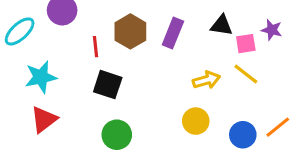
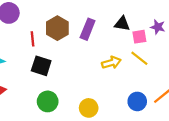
yellow circle: (196, 121) -> (89, 108), moved

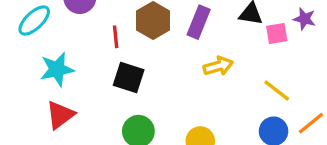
yellow line: (139, 58) -> (277, 90), moved
yellow arrow: (111, 63) -> (218, 66), moved

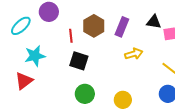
red triangle: (60, 115) -> (24, 81), moved

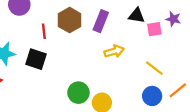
black square: (79, 61) -> (36, 59), moved
green circle: (85, 94) -> (78, 93), moved

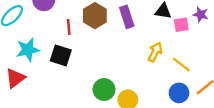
purple rectangle: (101, 21) -> (127, 17), turned -40
yellow arrow: (114, 51) -> (155, 52), moved, turned -48

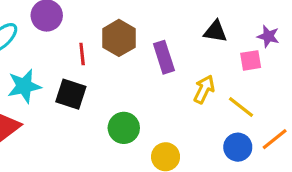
purple rectangle: (127, 17) -> (164, 57), moved
pink square: (181, 25) -> (251, 60), moved
green circle: (104, 90) -> (124, 128), moved

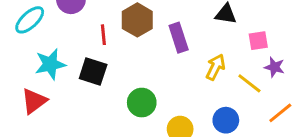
purple star: (268, 36) -> (274, 67), moved
blue circle: (238, 147) -> (226, 120), moved

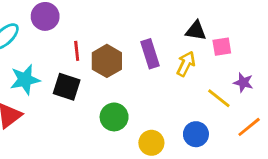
brown hexagon: (137, 20) -> (107, 61), moved
pink square: (258, 41) -> (222, 47), moved
yellow arrow: (215, 67) -> (186, 64), moved

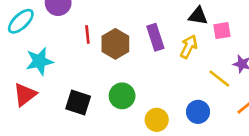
black square: (67, 87) -> (78, 103), moved

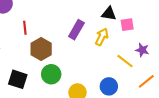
purple rectangle: (155, 37) -> (76, 30), turned 48
brown hexagon: (115, 44) -> (41, 49), moved

